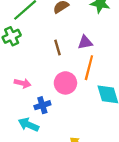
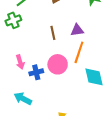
pink arrow: (23, 83) -> (20, 62), turned 56
blue cross: (42, 105) -> (36, 72), moved

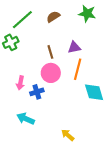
pink arrow: (20, 62) -> (20, 83), turned 32
pink circle: (58, 64) -> (51, 73), moved

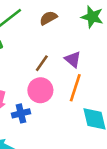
purple triangle: (74, 47) -> (73, 59), turned 48
brown line: (50, 52) -> (42, 63), turned 48

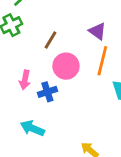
brown line: (42, 63) -> (51, 40), moved

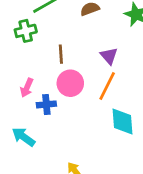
brown line: (51, 40) -> (61, 54), turned -48

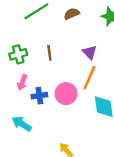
green cross: (26, 31) -> (18, 54), moved
pink circle: (70, 83) -> (66, 94), moved

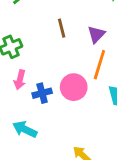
purple triangle: (90, 52) -> (96, 34), turned 35
brown line: (49, 53) -> (62, 28), moved

